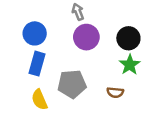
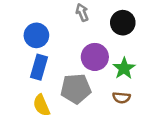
purple circle: (86, 37) -> (95, 57), moved
black circle: (128, 38) -> (123, 23), moved
green star: (130, 65) -> (124, 68), moved

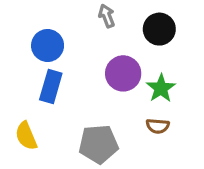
gray pentagon: (76, 89) -> (98, 144), moved
yellow semicircle: (41, 105) -> (26, 136), moved

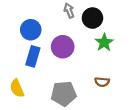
black circle: (159, 29) -> (92, 18), moved
purple circle: (123, 73) -> (63, 47), moved
green star: (161, 88) -> (104, 43), moved

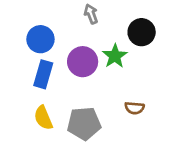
black circle: (92, 18) -> (142, 32), moved
green star: (104, 43) -> (115, 56), moved
yellow semicircle: (17, 88) -> (43, 118), moved

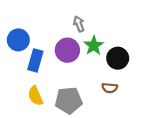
gray arrow: (91, 14) -> (79, 24), moved
black circle: (142, 32) -> (118, 58), moved
blue circle: (40, 39) -> (18, 40), moved

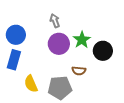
gray arrow: (79, 24) -> (55, 21), moved
blue rectangle: (35, 60) -> (14, 60), moved
brown semicircle: (110, 88) -> (79, 71), moved

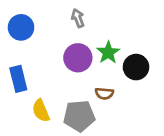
gray arrow: (55, 21) -> (78, 18), moved
blue circle: (16, 35) -> (21, 27), moved
blue rectangle: (14, 60) -> (18, 79), turned -30

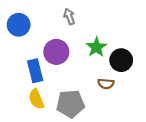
purple circle: (78, 58) -> (56, 52), moved
blue rectangle: (18, 79) -> (35, 71), moved
brown semicircle: (104, 93) -> (106, 84), moved

